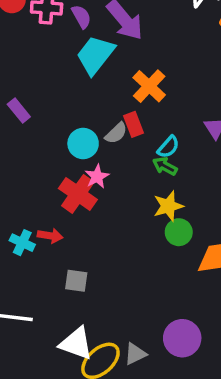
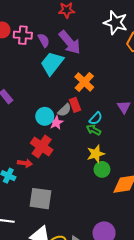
pink star: (97, 177) -> (56, 123), moved
red arrow: (50, 236) -> (25, 163), moved
gray square: (76, 281) -> (41, 199), size x1.6

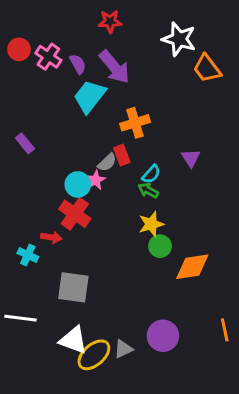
pink cross: (23, 35) -> (48, 57), turned 30
orange cross: (84, 82) -> (135, 123), turned 30
cyan circle: (45, 116) -> (78, 184), moved

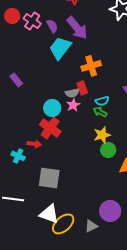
gray semicircle: (107, 162) -> (72, 93), turned 32
cyan semicircle: (151, 174) -> (102, 101), turned 32
pink star: (95, 180) -> (73, 105), moved
gray triangle: (123, 349) -> (91, 226), moved

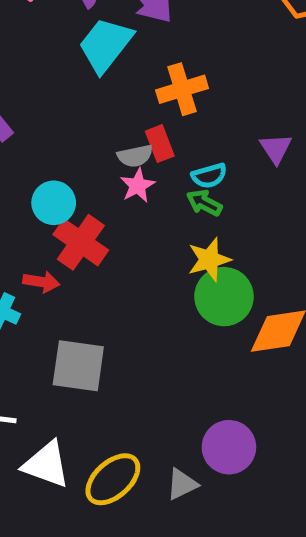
cyan circle: (52, 108) -> (54, 203), moved
green circle: (108, 150) -> (224, 297), size x1.5
white triangle: (49, 214) -> (46, 464), moved

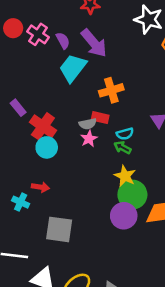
red rectangle: (160, 144) -> (100, 118), turned -56
red cross: (81, 242) -> (43, 126), moved
yellow star: (209, 260) -> (125, 176), turned -30
purple circle: (229, 447) -> (124, 216), moved

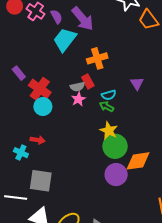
red rectangle: (100, 118) -> (88, 81), turned 48
purple circle: (124, 216) -> (116, 175), moved
gray square: (59, 229) -> (41, 181), moved

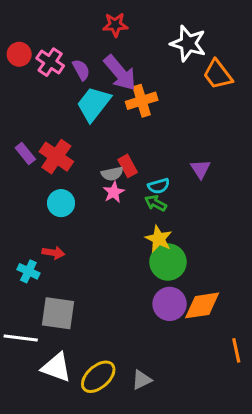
orange cross: (97, 58) -> (142, 101), moved
red cross: (40, 89) -> (56, 157), moved
orange diamond: (138, 161) -> (202, 305), moved

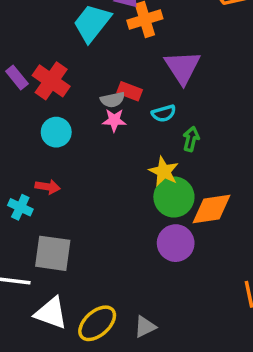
red rectangle: (128, 166) -> (130, 91), turned -40
purple triangle: (201, 169) -> (182, 67), moved, size x1.6
pink star: (114, 192) -> (114, 120), turned 30
green arrow: (156, 203) -> (191, 139), moved, turned 75
orange diamond: (202, 305) -> (211, 209), moved

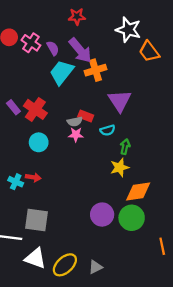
yellow star: (164, 171) -> (120, 167), moved, turned 30
green circle: (174, 197) -> (132, 218), moved
cyan cross: (20, 207) -> (16, 182), moved
purple circle: (176, 243) -> (102, 215), moved

